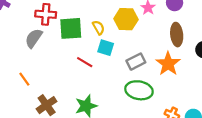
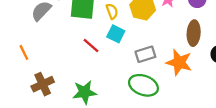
orange star: (168, 64) -> (179, 62), turned -30

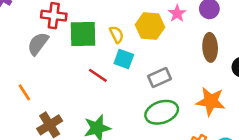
orange star: (179, 62) -> (211, 101), moved
green ellipse: (143, 85) -> (162, 112), turned -32

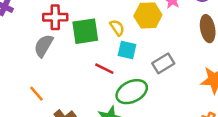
green ellipse: (162, 112) -> (132, 92), moved

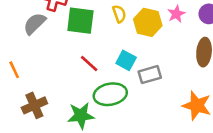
yellow semicircle: (117, 28) -> (119, 14), moved
cyan square: (127, 50) -> (126, 60), moved

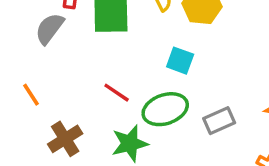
red line: (89, 64) -> (117, 93), moved
gray rectangle: (150, 75) -> (219, 121), moved

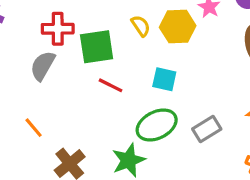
red line: (117, 93) -> (111, 85), moved

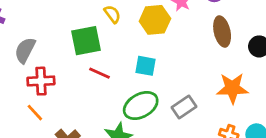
yellow semicircle: (141, 26) -> (112, 14), moved
red cross: (58, 29) -> (41, 81), moved
gray semicircle: (43, 66) -> (25, 50), moved

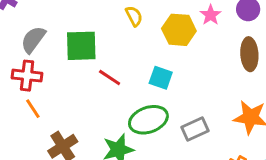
green square: (86, 41) -> (81, 46), moved
red cross: (41, 81) -> (27, 76), moved

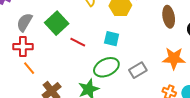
green square: (81, 46) -> (57, 23), turned -35

